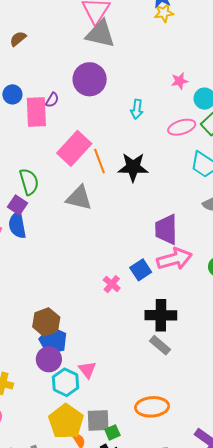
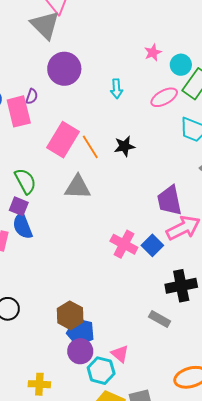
gray triangle: (100, 34) -> (45, 25), moved, turned 44
black star: (133, 167) -> (124, 146), size x0.7
pink cross: (112, 284) -> (124, 244), moved, size x1.5
gray rectangle: (160, 345) -> (160, 319), moved

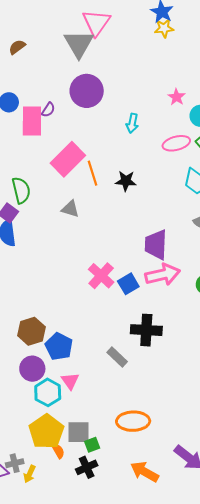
pink star: (153, 52) -> (176, 97), turned -30
gray triangle: (78, 187) -> (70, 209), size x0.7
blue pentagon: (81, 332) -> (59, 346), moved

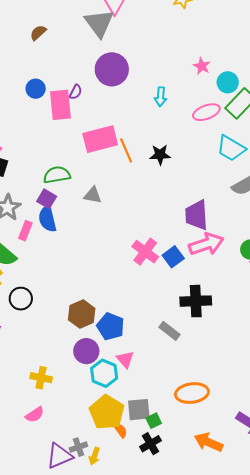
pink rectangle: (68, 159) -> (100, 139), turned 36
green semicircle: (21, 190) -> (57, 175), turned -80
gray triangle: (70, 209) -> (93, 195), moved

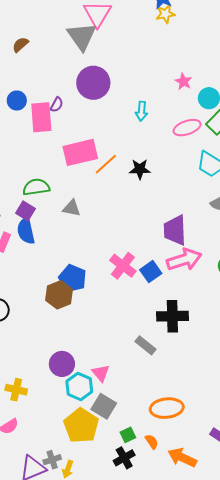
orange line: (126, 150) -> (106, 164), turned 70
brown hexagon: (82, 314) -> (59, 295), moved
blue pentagon: (111, 326) -> (73, 278), moved
gray square: (139, 410) -> (104, 406), moved, turned 35
orange semicircle: (121, 430) -> (152, 442), moved

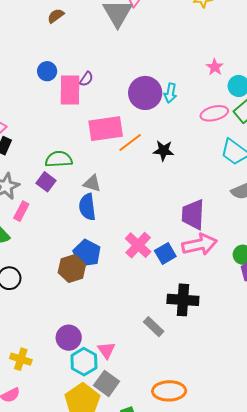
purple circle: (93, 83) -> (145, 93), moved
blue semicircle: (26, 231) -> (87, 207), moved

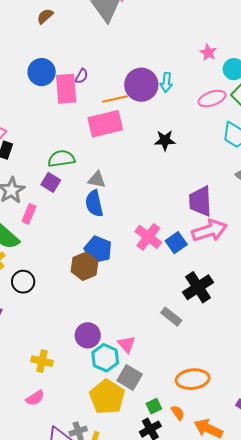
blue circle: (47, 71) -> (42, 72), size x1.4
orange line: (130, 143) -> (115, 99), moved, turned 30
black cross: (183, 300) -> (198, 287), turned -32

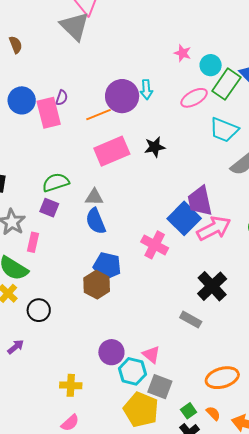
brown semicircle: (45, 16) -> (16, 45), turned 120
pink rectangle: (105, 124) -> (112, 151), moved
blue square: (176, 243) -> (184, 218), moved, size x1.5

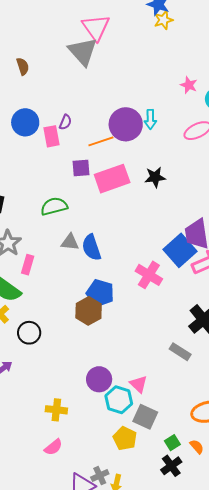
pink rectangle: (49, 113) -> (51, 136), size x0.7
gray triangle: (94, 197) -> (70, 242), moved
purple square: (49, 208) -> (81, 168), moved, turned -30
yellow pentagon: (141, 410) -> (125, 438), size x0.7

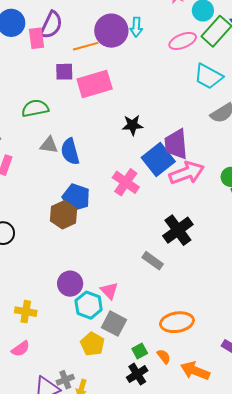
purple semicircle: (65, 122) -> (51, 25), size x1.8
black star: (155, 177) -> (133, 125), moved

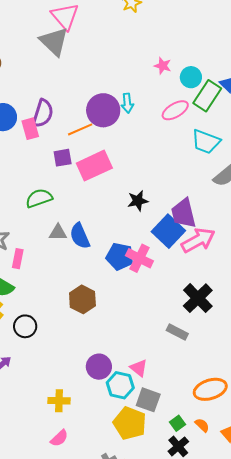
blue pentagon: (76, 197) -> (120, 257), moved
yellow pentagon: (92, 344) -> (130, 423), size x1.4

